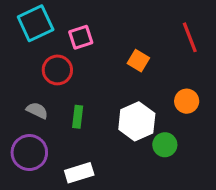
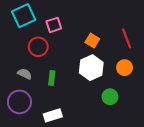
red line: (190, 37) -> (127, 38), moved
white hexagon: (137, 121) -> (91, 68), moved

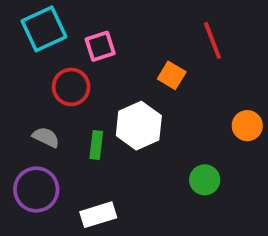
red line: (127, 38) -> (212, 40), moved
white hexagon: (91, 68) -> (139, 126), moved
orange circle: (125, 68) -> (247, 126), moved

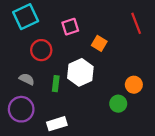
red line: (212, 40) -> (136, 23), moved
pink square: (100, 46) -> (70, 27), moved
orange circle: (247, 126) -> (134, 85), moved

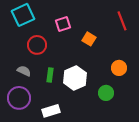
white hexagon: (80, 72) -> (75, 78), moved
orange circle: (134, 85) -> (119, 68), moved

